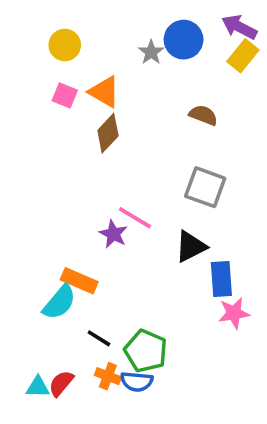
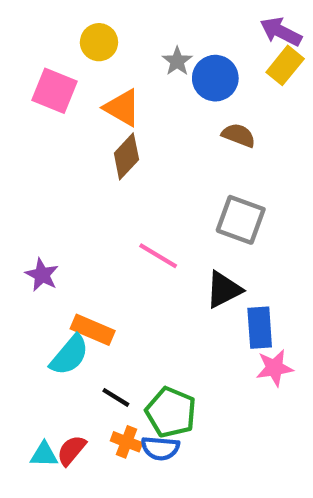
blue circle: (184, 40) -> (215, 78), moved
yellow circle: (65, 45) -> (99, 42), moved
pink square: (65, 95) -> (55, 91), moved, size x1.5
purple star: (113, 234) -> (42, 275), moved

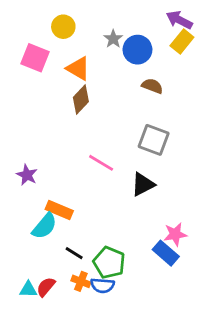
blue rectangle: (260, 328) -> (166, 253), moved, turned -45

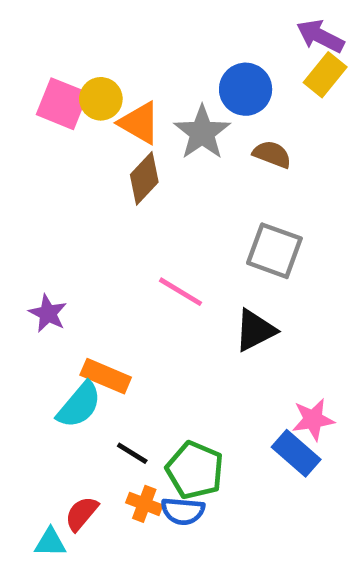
yellow circle: (63, 27) -> (101, 99), moved
gray star: (113, 39) -> (202, 133), moved, size x1.6
cyan triangle: (28, 289) -> (50, 542), moved

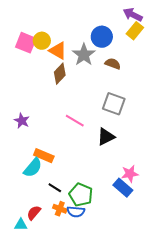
purple star: (48, 313) -> (22, 121), moved

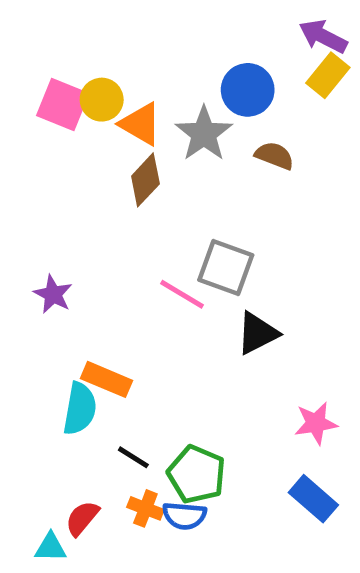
gray square: (114, 104) -> (226, 268), moved
cyan semicircle: (33, 168) -> (80, 409), turned -30
blue rectangle: (123, 188) -> (313, 499), moved

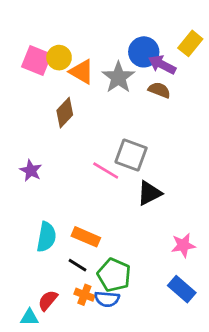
purple arrow: (323, 36) -> (162, 65), moved
brown diamond: (145, 180) -> (65, 113), moved
orange rectangle: (107, 379) -> (86, 237), moved

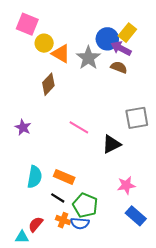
yellow rectangle: (190, 43) -> (127, 33), moved
pink square: (36, 60) -> (27, 24), moved
gray square: (131, 155) -> (137, 118), moved, turned -30
pink star: (183, 245) -> (126, 185), moved

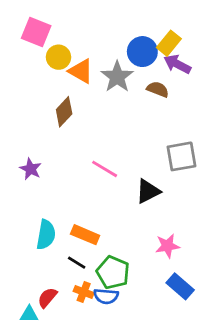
purple arrow: (121, 48) -> (177, 64), moved

